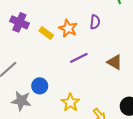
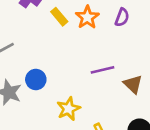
purple line: (79, 58) -> (103, 70), moved
brown triangle: (115, 62) -> (133, 84), moved

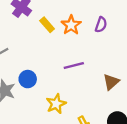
purple line: (103, 70) -> (74, 65), moved
brown triangle: (133, 84) -> (111, 82), turned 36

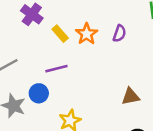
purple line: (74, 65) -> (56, 69), moved
brown triangle: (111, 82) -> (131, 96), turned 30

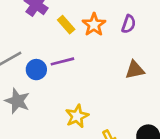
blue circle: (39, 93) -> (36, 70), moved
brown triangle: (131, 96) -> (135, 70), moved

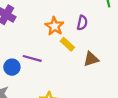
yellow rectangle: (66, 25) -> (67, 44), moved
purple line: (62, 61) -> (32, 58), turned 36

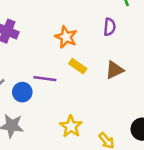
purple semicircle: (82, 23) -> (110, 27), moved
yellow rectangle: (67, 44) -> (78, 66), moved

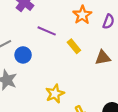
orange star: (66, 37) -> (82, 15), moved
purple line: (45, 79) -> (47, 31), moved

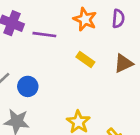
purple line: (47, 31) -> (44, 35), moved

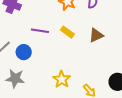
purple line: (44, 35) -> (40, 31), moved

